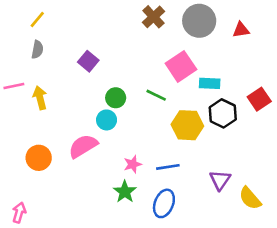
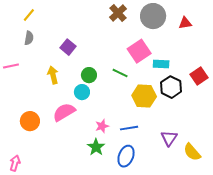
yellow arrow: (40, 98) -> (53, 75), moved

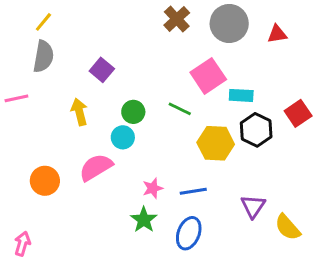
gray semicircle: (29, 38) -> (43, 56), size x1.5

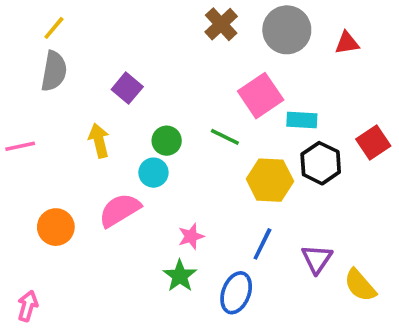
pink line: (16, 98) -> (20, 146), moved
blue line: (193, 191) -> (262, 244), moved, turned -55

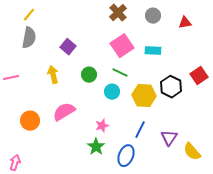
gray circle: (287, 30) -> (153, 16), size x0.6
pink square: (261, 96) -> (122, 46), moved
cyan rectangle: (302, 120) -> (153, 51), moved
cyan circle: (153, 173) -> (112, 92), moved

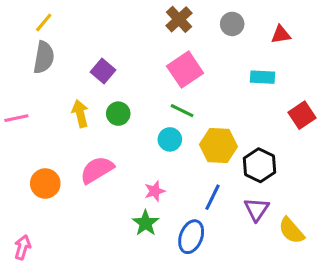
cyan rectangle: (153, 51) -> (263, 77), moved
green circle: (89, 75) -> (118, 114), moved
black hexagon: (171, 87) -> (260, 165), moved

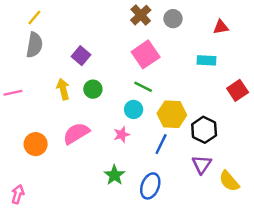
gray circle: (232, 24) -> (173, 19), moved
pink star: (155, 191) -> (122, 135), moved
blue line: (212, 197) -> (161, 144), moved

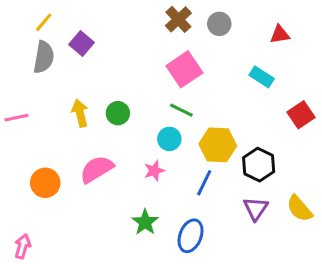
purple square: (81, 56) -> (82, 44), moved
cyan rectangle: (206, 60) -> (262, 77), turned 30
yellow semicircle: (229, 181) -> (300, 209), moved

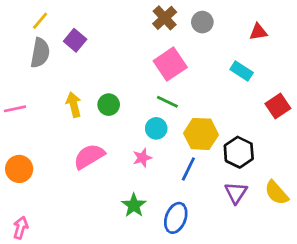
orange circle: (45, 183) -> (19, 169), moved

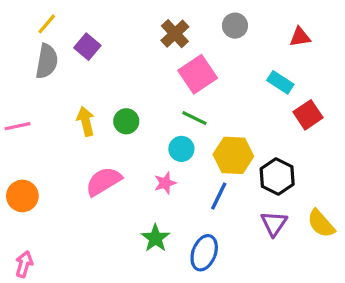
brown cross: (165, 18) -> (175, 34), moved
red square: (278, 106) -> (308, 115), moved

